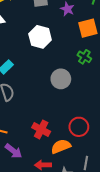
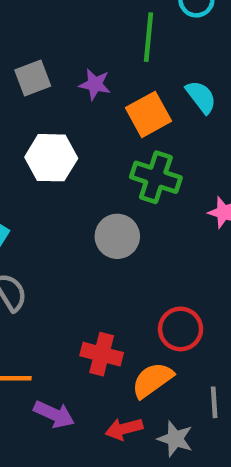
green cross: (84, 57) -> (156, 177), size x1.5

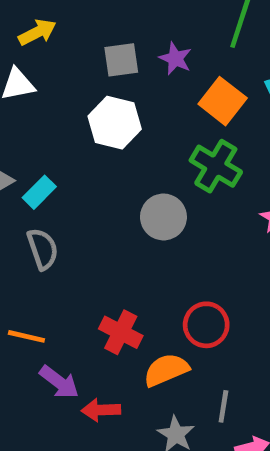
gray square: (33, 78) -> (121, 60), moved
orange square: (148, 114) -> (223, 101), turned -36
red arrow: (124, 429) -> (101, 410), moved

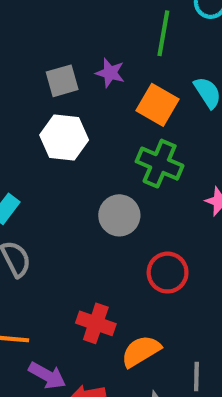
red circle: (206, 325) -> (168, 273), moved

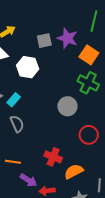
purple star: (110, 73) -> (67, 38), size x1.5
white hexagon: (64, 137) -> (28, 67), moved

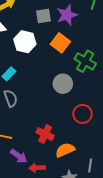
purple star: (67, 38) -> (67, 15), turned 30
orange square: (89, 55) -> (60, 43), moved

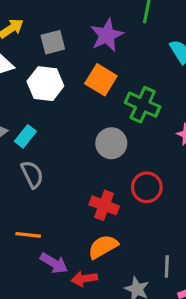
gray square: (43, 16) -> (53, 42), moved
red cross: (45, 134) -> (104, 205), moved
orange semicircle: (65, 150) -> (103, 247), moved

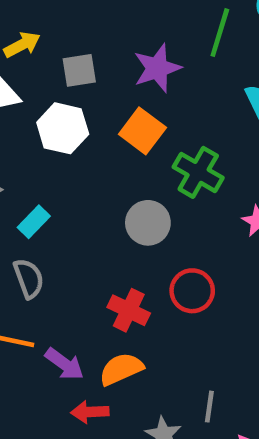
cyan rectangle: (25, 136) -> (34, 222), moved
gray semicircle: (32, 174) -> (29, 278), moved
purple arrow: (54, 263) -> (64, 364), moved

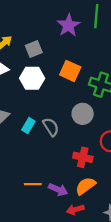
purple star: (157, 68) -> (69, 25), moved
gray semicircle: (29, 278) -> (51, 127), moved

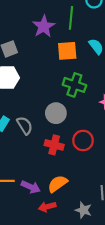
orange square: (70, 71) -> (67, 51), moved, turned -30
red cross: (83, 157) -> (54, 145), moved

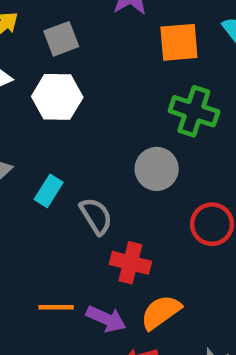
gray semicircle: (25, 125) -> (96, 216), moved
red cross: (54, 145) -> (130, 263), moved

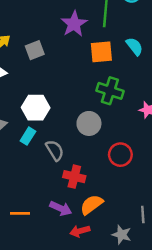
white hexagon: (57, 97) -> (36, 108), moved
orange line: (56, 307) -> (20, 213), moved

